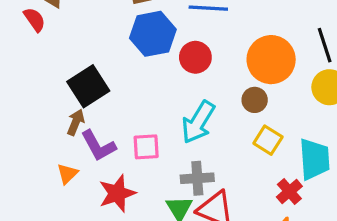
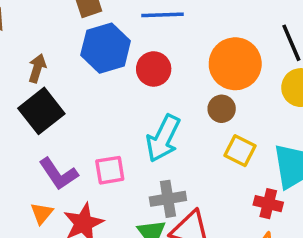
brown arrow: (76, 122) -> (37, 68), moved
orange triangle: (67, 174) -> (42, 213), moved
red cross: (289, 192) -> (268, 204), turned -30

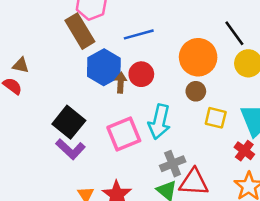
brown arrow: (37, 68) -> (121, 83), moved
pink square: (110, 170) -> (124, 134), moved, size x1.5
purple L-shape: (58, 174) -> (71, 149), moved
red cross: (268, 204) -> (244, 151), turned 36

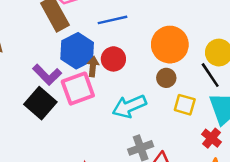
black line: (234, 33) -> (210, 75), moved
cyan arrow: (159, 122) -> (129, 106), turned 52
pink square: (124, 134) -> (78, 89), moved
purple L-shape: (71, 149) -> (47, 75), moved

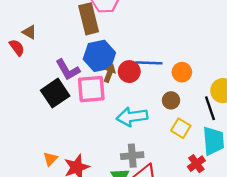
blue line: (112, 20) -> (149, 63), moved
orange circle: (170, 45) -> (182, 72), size x0.6

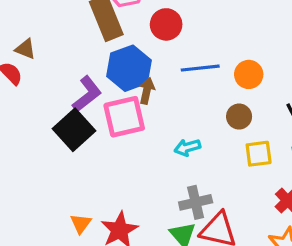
purple L-shape: (68, 70) -> (87, 94), turned -90
red circle: (129, 72) -> (166, 24), moved
cyan arrow: (132, 117) -> (187, 147), size x0.6
yellow square: (181, 128) -> (259, 154), turned -30

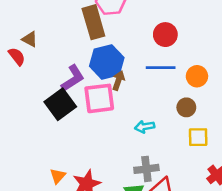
red circle: (166, 24) -> (165, 35), moved

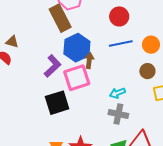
black square: (60, 104) -> (57, 103), moved, turned 30
gray cross: (146, 169) -> (118, 114), moved, turned 30

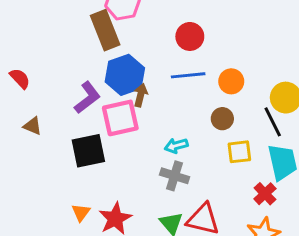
brown triangle: (12, 42) -> (33, 126), moved

